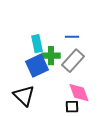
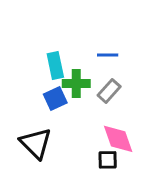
gray rectangle: (73, 61) -> (109, 91), size x0.7
blue square: (37, 66) -> (55, 98), size x0.7

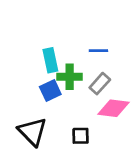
pink diamond: (118, 139) -> (114, 108), moved, turned -64
black square: (108, 160) -> (81, 136), moved

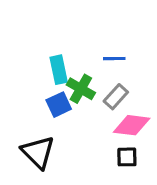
green cross: (70, 77) -> (81, 89), turned 30
black square: (81, 136) -> (127, 157), moved

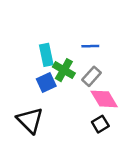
pink diamond: (132, 125) -> (104, 99), turned 52
black square: (127, 157) -> (100, 124), turned -30

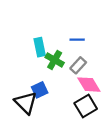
blue square: (46, 83) -> (40, 90), moved
black square: (100, 124) -> (86, 106), size x1.5

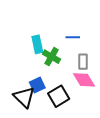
gray rectangle: (78, 65) -> (83, 62), moved, turned -42
black square: (86, 106) -> (59, 96), moved

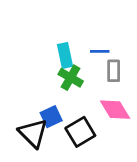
cyan rectangle: (37, 44) -> (65, 55), moved
gray rectangle: (83, 62) -> (114, 71), moved

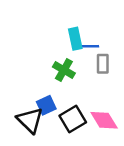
cyan rectangle: (65, 55) -> (75, 39), moved
pink diamond: (115, 110) -> (104, 120), moved

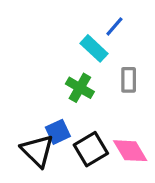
cyan rectangle: (75, 39) -> (94, 48), turned -35
blue line: (90, 46) -> (114, 26), moved, turned -48

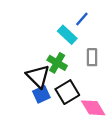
black square: (91, 149) -> (67, 92), moved
black triangle: (37, 151) -> (38, 76), moved

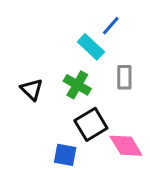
black triangle: (38, 76) -> (32, 89), moved, size x0.7
blue square: (41, 94) -> (65, 155), moved, turned 36

